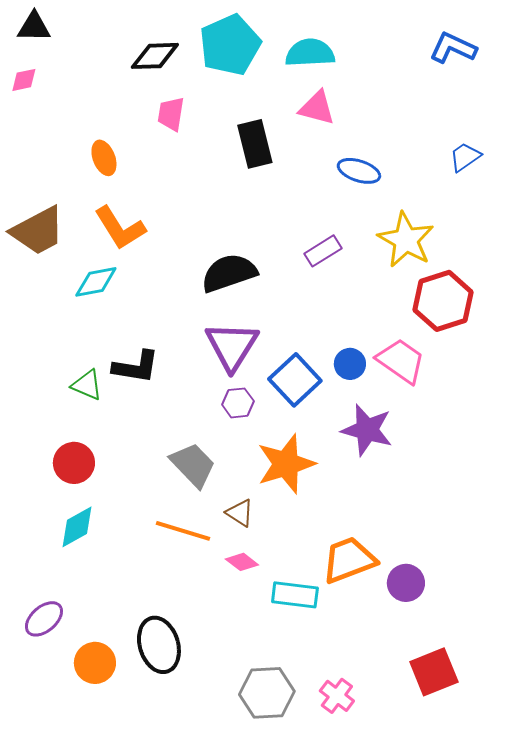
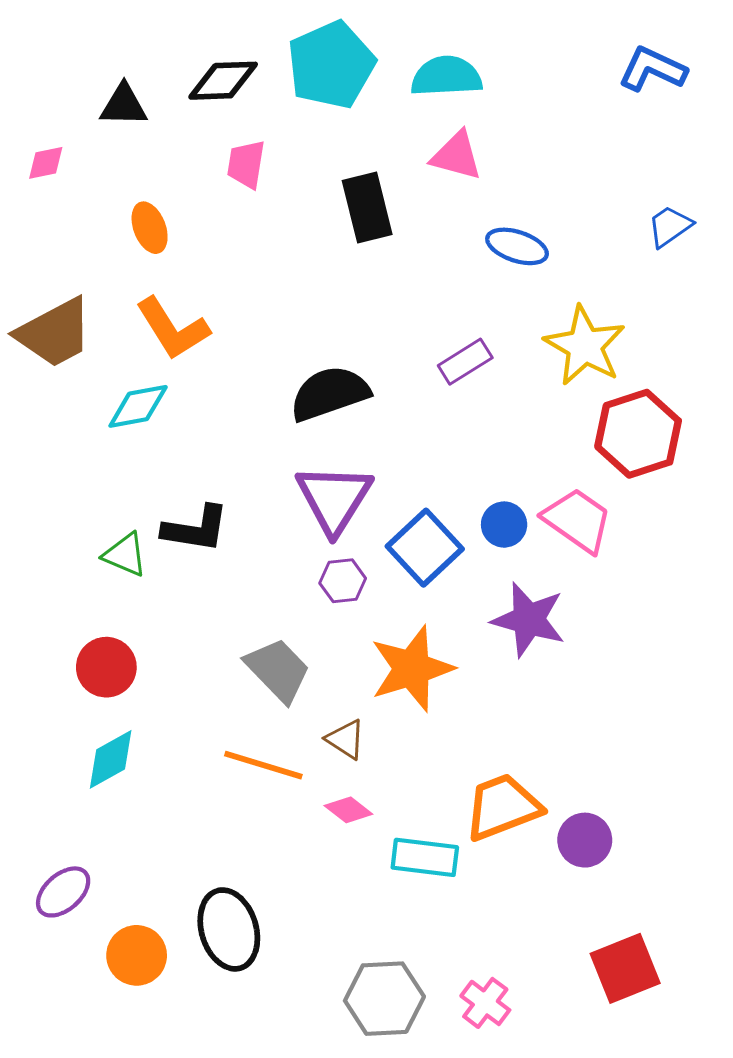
black triangle: (34, 27) -> (124, 105), moved
pink diamond: (24, 80) -> (46, 163), moved

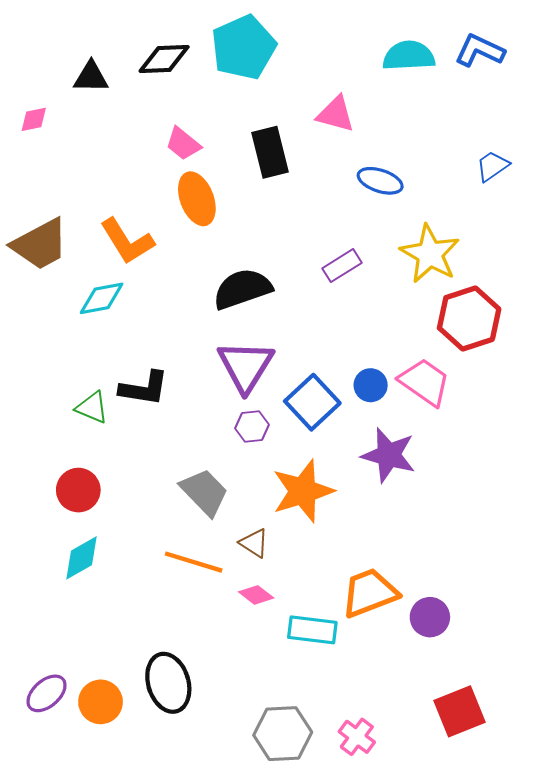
cyan semicircle: (446, 76) -> (409, 56), moved
pink trapezoid: (246, 164) -> (183, 144), moved, turned -60
orange ellipse: (150, 228) -> (197, 199), moved, size x1.4
purple ellipse: (63, 892) -> (47, 693), moved

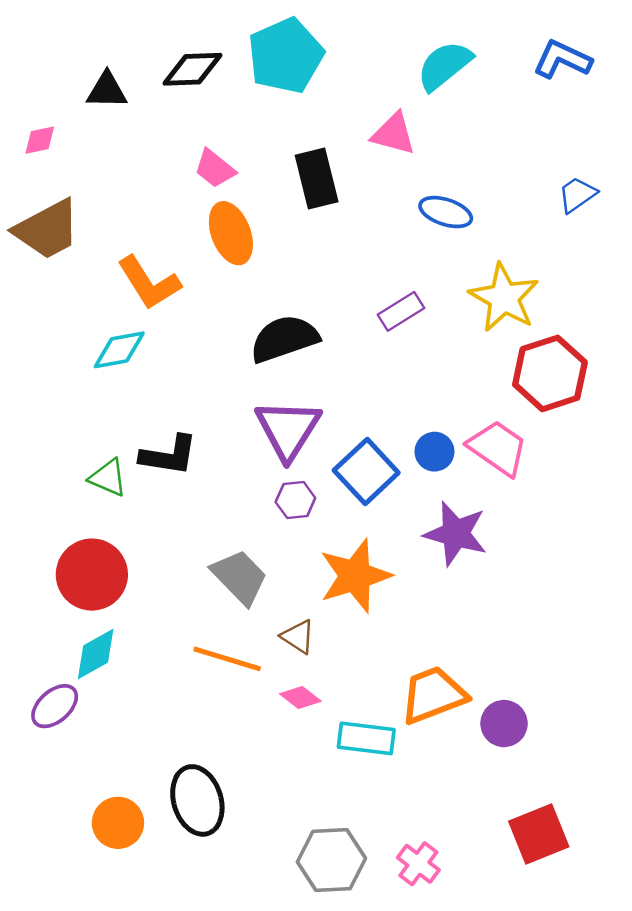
cyan semicircle: (409, 56) -> (444, 66), moved, turned -36
brown trapezoid: (40, 244) -> (47, 229), moved
red circle: (78, 490) -> (92, 575), size x1.4
purple ellipse: (47, 693) -> (55, 706), moved

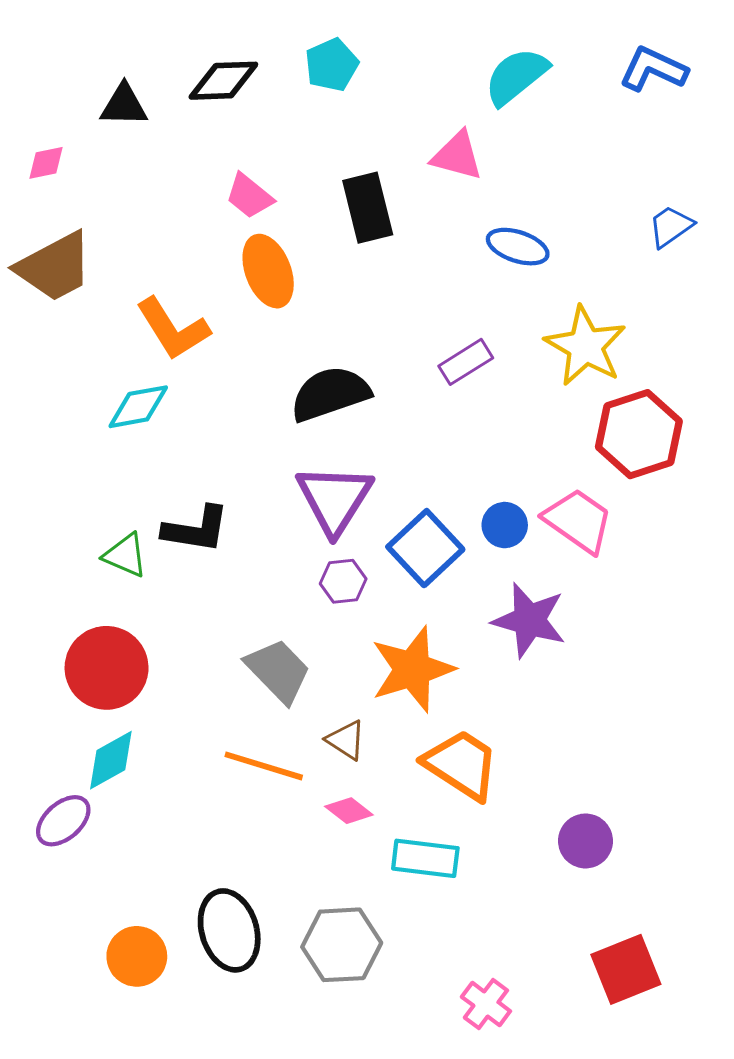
cyan pentagon: (286, 56) -> (332, 65), size x0.6
orange trapezoid: (433, 695) -> (461, 765), moved, turned 54
gray hexagon: (331, 860) -> (342, 945), moved

